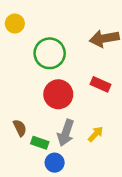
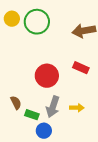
green circle: (50, 53) -> (37, 22), moved
yellow arrow: (96, 134) -> (77, 108), turned 48

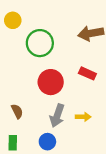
green circle: (37, 22) -> (40, 43), moved
green rectangle: (32, 115) -> (13, 143), moved, turned 72

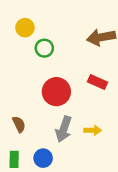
yellow circle: (13, 20) -> (25, 28), moved
green circle: (40, 43) -> (44, 48), size x0.6
blue circle: (47, 142) -> (43, 158), moved

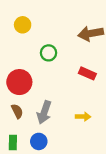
green circle: (44, 48) -> (49, 53), moved
red circle: (56, 92) -> (19, 82), moved
gray arrow: (64, 129) -> (44, 112), moved

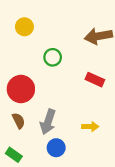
blue circle: (39, 141) -> (56, 148), moved
green rectangle: (13, 143) -> (14, 155), turned -56

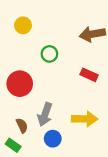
brown semicircle: (19, 121) -> (22, 125), moved
yellow arrow: (90, 127) -> (85, 119), size x1.6

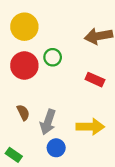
yellow circle: (23, 25) -> (24, 27), size x1.5
red circle: (20, 84) -> (24, 65), moved
brown semicircle: (22, 125) -> (23, 113), moved

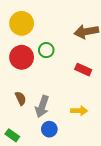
yellow arrow: (90, 127) -> (79, 111), size x0.7

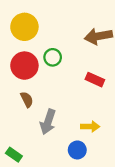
brown semicircle: (21, 98) -> (27, 100), moved
blue circle: (49, 129) -> (77, 150), moved

